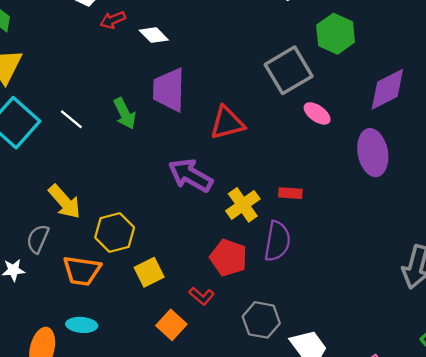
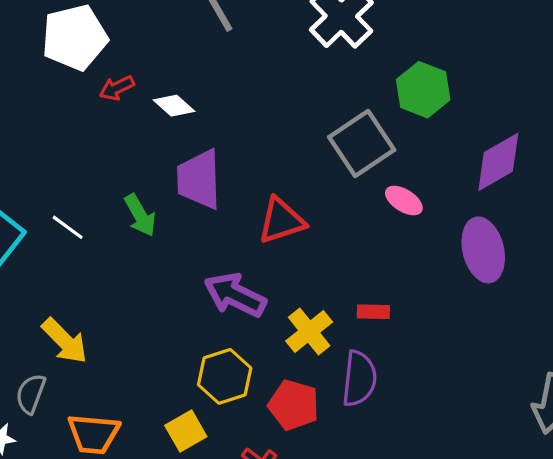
yellow hexagon: (115, 232) -> (225, 376), moved

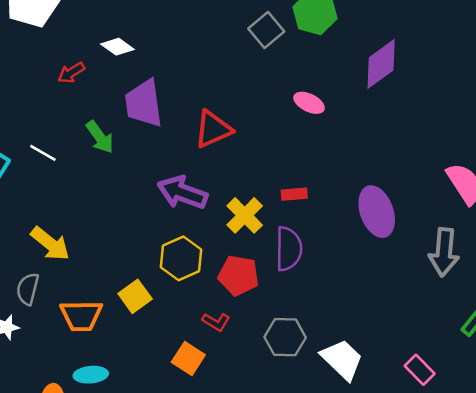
red arrow: (117, 88) -> (71, 73), moved
gray square: (362, 144) -> (266, 30), moved, size x0.7
purple ellipse: (483, 250) -> (377, 212), moved
yellow square: (186, 431) -> (135, 296), moved

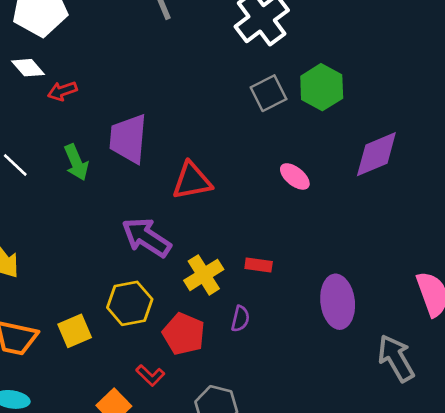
white diamond: (117, 47) -> (28, 68), moved
purple semicircle: (289, 249) -> (240, 319), size x0.6
gray arrow: (444, 252) -> (396, 358), turned 132

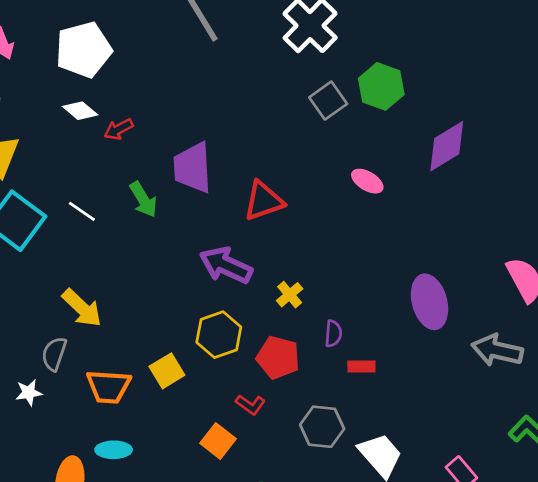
red rectangle: (259, 265) -> (361, 366), moved
yellow cross: (204, 275) -> (290, 295), size x0.7
gray arrow: (396, 358) -> (497, 350), turned -39

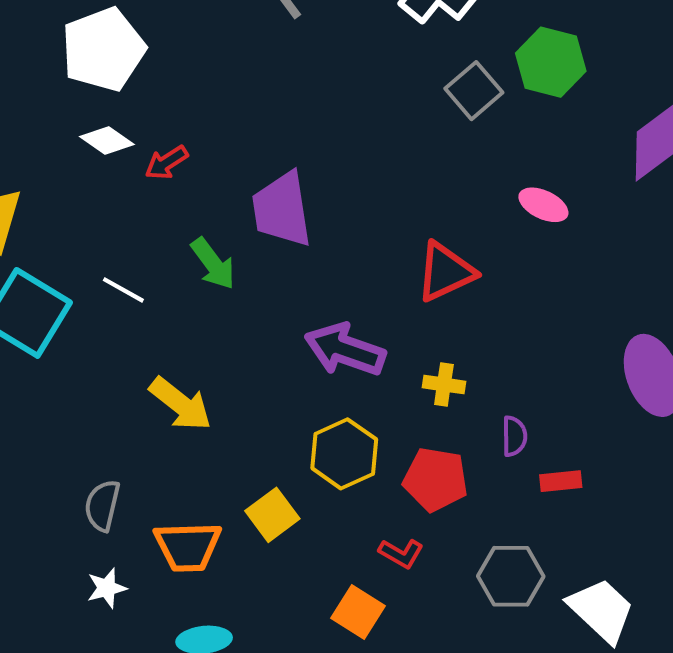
red triangle: (264, 201) -> (445, 272), moved
yellow cross: (290, 295) -> (444, 384), turned -36
yellow arrow: (82, 308) -> (180, 404), moved
white star: (29, 393) -> (107, 588), moved

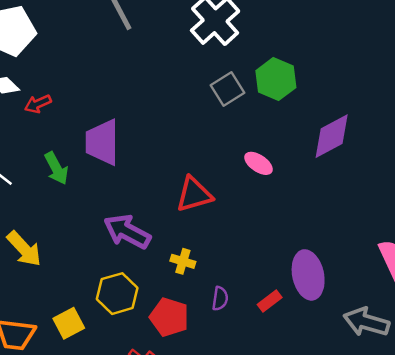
red rectangle: (561, 481) -> (270, 301), moved, turned -40

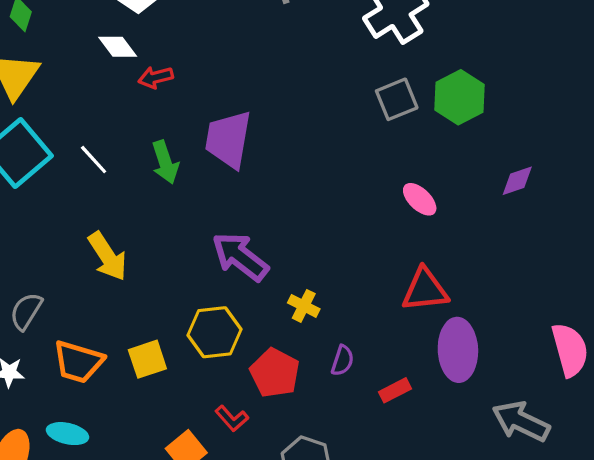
purple diamond: (332, 136) -> (517, 181), size x0.6
red triangle: (194, 194) -> (425, 290), moved
red rectangle: (270, 301) -> (395, 390), moved

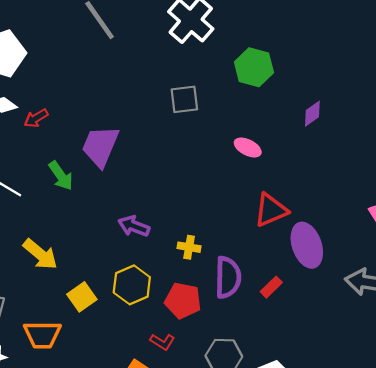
gray square: (397, 99) -> (184, 99), moved, turned 32
purple trapezoid: (228, 139) -> (100, 146), turned 30
purple arrow: (240, 257) -> (134, 226), size x0.7
yellow square: (147, 359) -> (82, 297), moved
purple semicircle: (342, 361) -> (228, 277), size x1.8

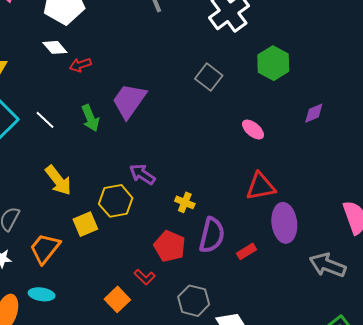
gray square: (184, 99) -> (209, 77), turned 32
yellow hexagon: (132, 285) -> (116, 201), moved
orange trapezoid: (42, 335) -> (45, 248), turned 116

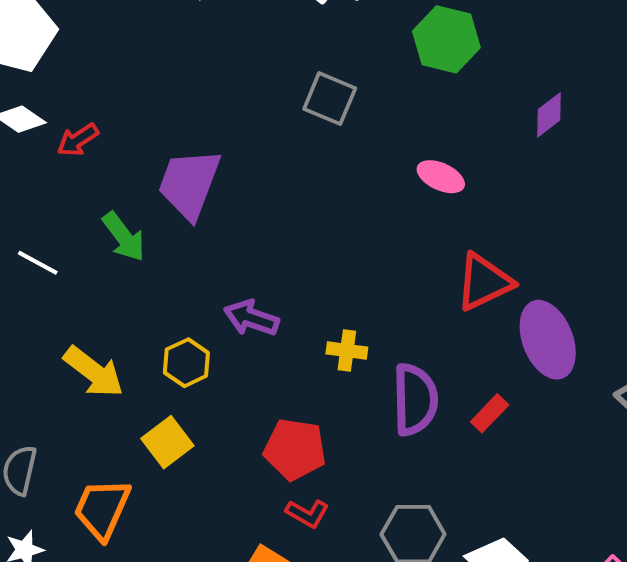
yellow hexagon: (116, 201) -> (186, 363), moved, size x0.7
red pentagon: (170, 246) -> (295, 449), moved

